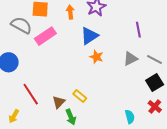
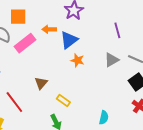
orange arrow: (70, 12) -> (49, 29), moved, turned -80
brown triangle: (59, 102) -> (41, 83), moved
cyan semicircle: (130, 117) -> (104, 118), moved, turned 32

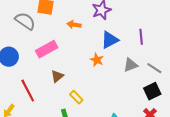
blue triangle: (69, 40) -> (110, 40), moved
pink rectangle: (25, 43) -> (47, 49), moved

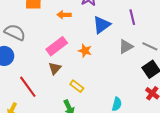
gray semicircle: (25, 21) -> (15, 32), moved
pink rectangle: (47, 49) -> (57, 46), moved
orange star: (97, 60) -> (85, 51), moved

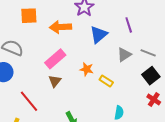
orange arrow: (64, 15) -> (60, 27), size x1.5
orange star: (85, 51) -> (87, 69), moved
yellow rectangle: (77, 86) -> (106, 81), moved

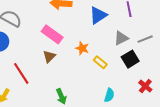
gray line: (148, 53) -> (145, 39), turned -49
pink rectangle: (55, 59) -> (52, 34), turned 70
black square: (151, 76) -> (130, 59), moved

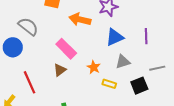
gray triangle: (121, 38) -> (123, 62), moved
yellow rectangle: (100, 62) -> (109, 84), turned -32

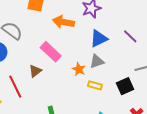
purple line: (146, 36) -> (130, 36), turned -42
gray triangle: (123, 62) -> (97, 61), moved
brown triangle: (60, 70) -> (35, 71), moved

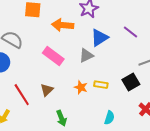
gray triangle: (97, 61) -> (86, 55), moved
orange star: (79, 69) -> (81, 87), moved
brown triangle: (35, 71) -> (47, 90), moved

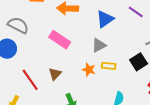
gray triangle: (86, 55) -> (99, 45), moved

